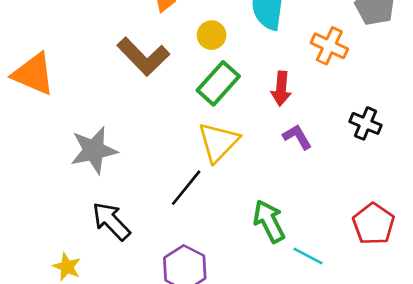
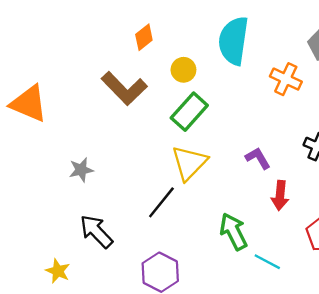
red arrow: (281, 89) -> (280, 195), moved
gray star: (94, 150) -> (81, 170), size x0.6

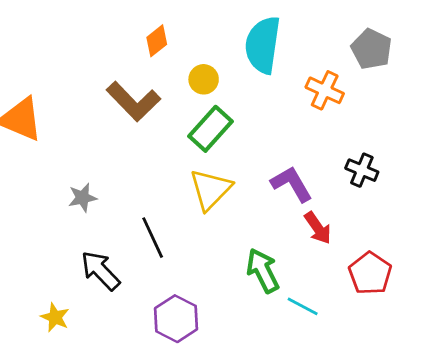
purple L-shape: (258, 158) -> (292, 184), size x1.4
red arrow: (280, 195) -> (318, 228), turned -40
black line: (161, 202) -> (153, 238), moved, turned -64

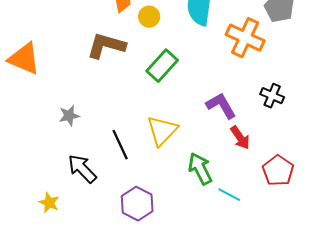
yellow circle: (204, 79) -> (149, 17), moved
orange cross: (325, 90) -> (245, 38), size x1.4
brown L-shape: (133, 101) -> (106, 46), turned 150
yellow triangle: (210, 189) -> (162, 131), moved

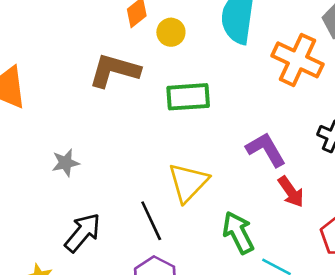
green rectangle: (162, 66) -> (188, 97), turned 44
black line: (120, 145) -> (151, 221), moved
black arrow: (82, 169) -> (83, 233), turned 84

